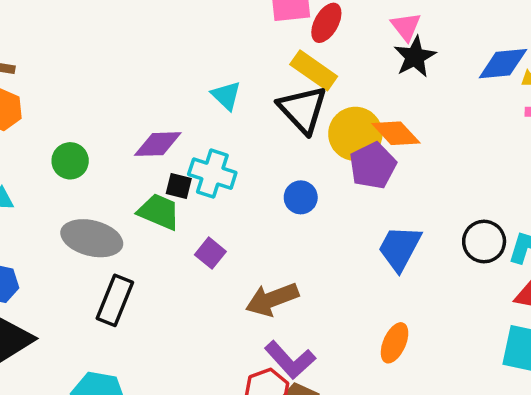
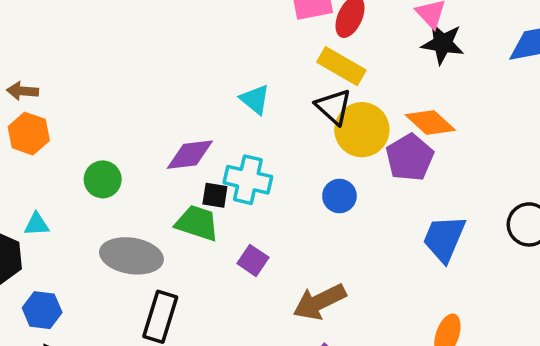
black star: (415, 57) -> (443, 43), turned -30
black triangle: (303, 109) -> (334, 107), size x0.7
yellow circle: (355, 134) -> (362, 130), moved

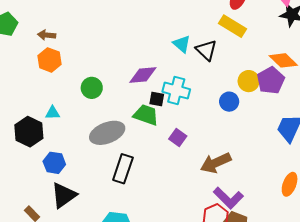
black triangle: (334, 107) -> (206, 50), moved
yellow circle: (362, 130) -> (249, 81), moved, size x0.7
gray ellipse: (131, 256) -> (107, 133), turned -32

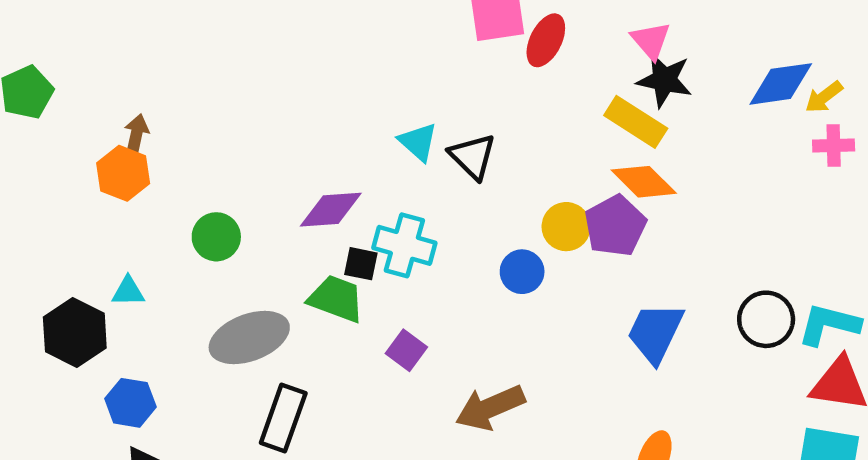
yellow rectangle: (233, 26) -> (636, 122), moved
brown arrow: (47, 35) -> (136, 135), moved, turned 96

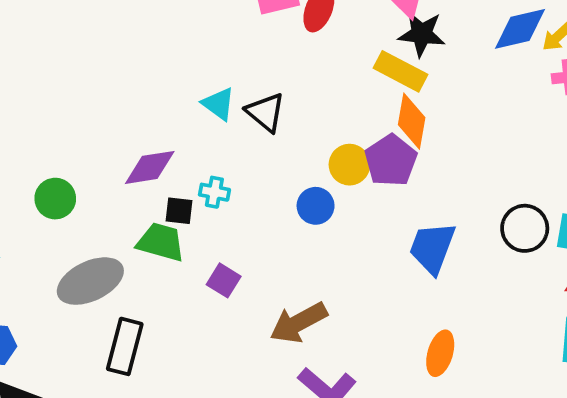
orange diamond: (644, 182) -> (412, 121), turned 60
cyan cross: (404, 245) -> (214, 192), size x0.6

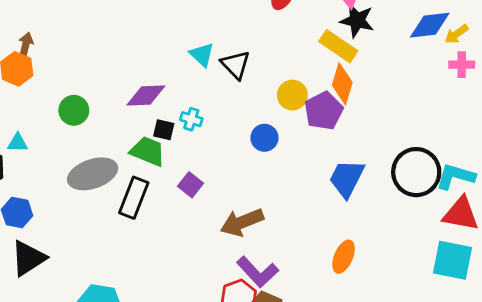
yellow circle: (349, 165) -> (292, 95), moved
black circle: (525, 228) -> (416, 172), size x1.4
black rectangle: (125, 346) -> (134, 198), moved

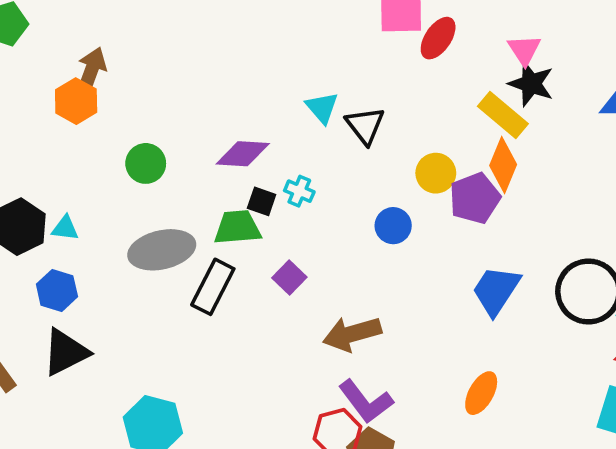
brown arrow: (26, 45) -> (91, 71), size x1.4
cyan triangle: (18, 143) -> (65, 228), moved
green trapezoid: (148, 151) -> (237, 227), turned -33

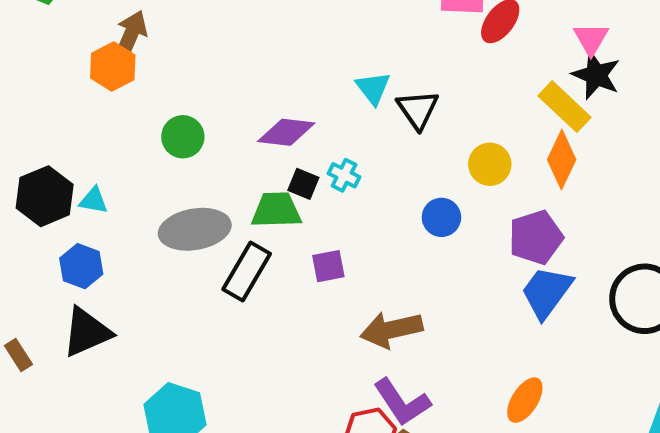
purple pentagon: (475, 198) -> (536, 237), moved
purple square: (289, 277) -> (328, 266), turned 32

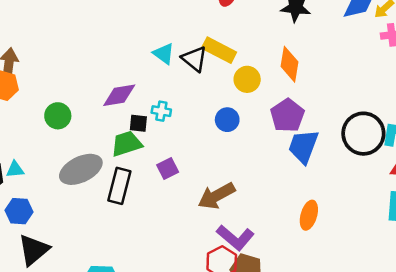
yellow rectangle: (564, 107) -> (219, 50), moved

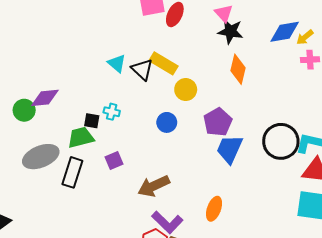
orange diamond: (289, 64) -> (238, 69), moved
purple diamond: (119, 95) -> (45, 98), moved
orange ellipse: (309, 215) -> (214, 209), moved

